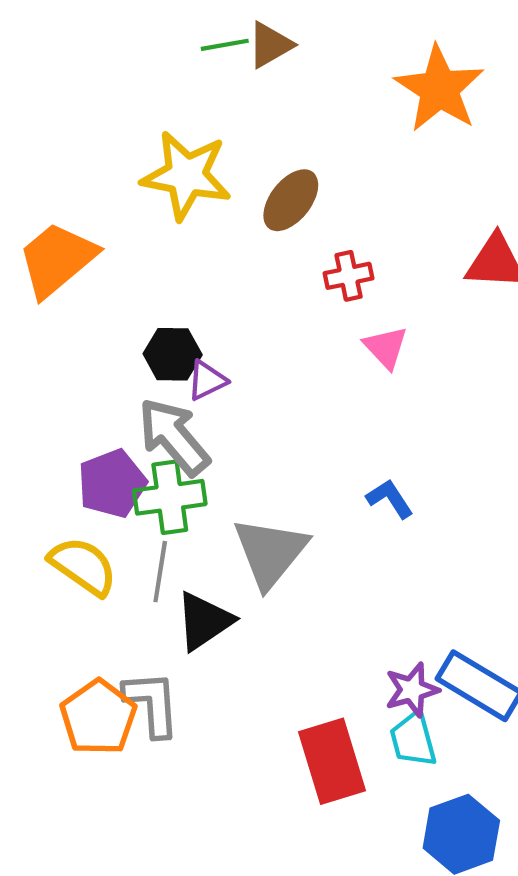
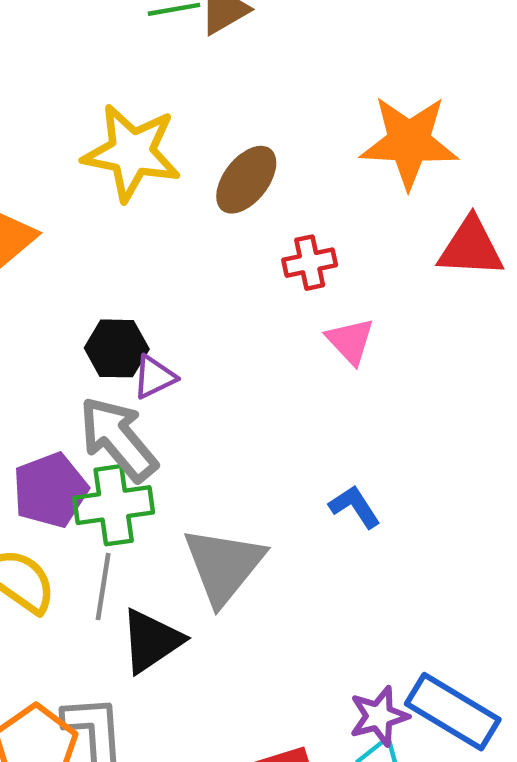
orange star: (439, 89) -> (409, 142), moved, turned -30

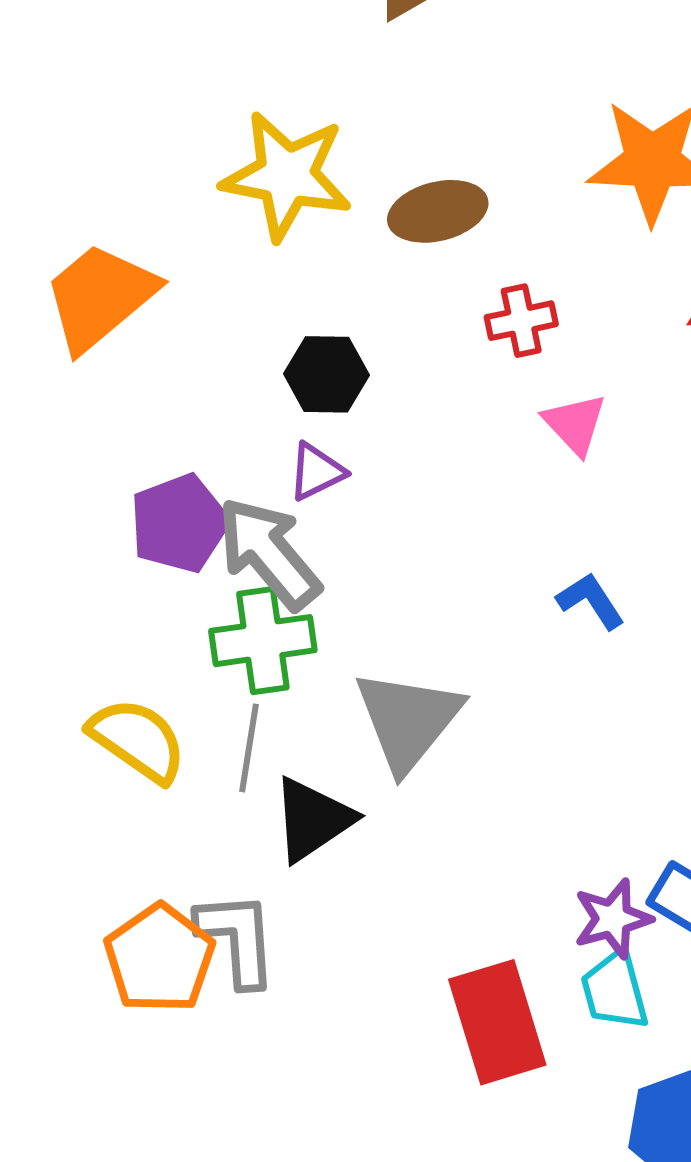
brown ellipse: (246, 180) -> (438, 211), turned 38
black hexagon: (117, 348) -> (326, 374), moved
purple pentagon: (50, 490) -> (179, 523), moved
blue L-shape: (355, 507) -> (591, 601), moved

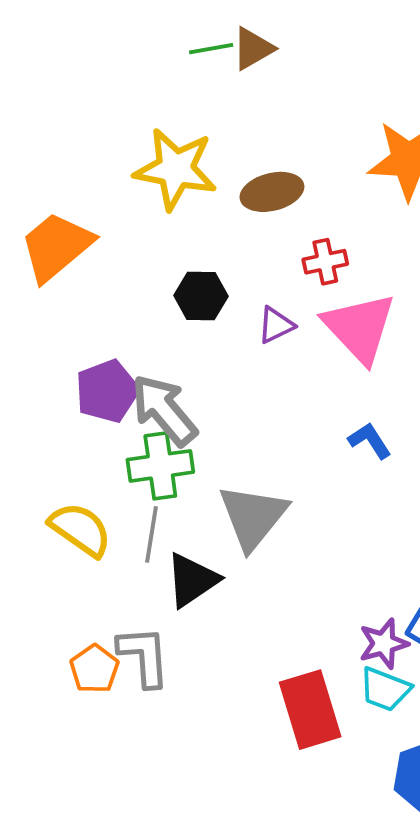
pink triangle: (575, 424) -> (360, 328), size x1.8
purple triangle: (317, 472) -> (276, 325), moved
orange pentagon: (160, 959) -> (94, 669), size x0.7
cyan trapezoid: (615, 990) -> (385, 689), turned -54

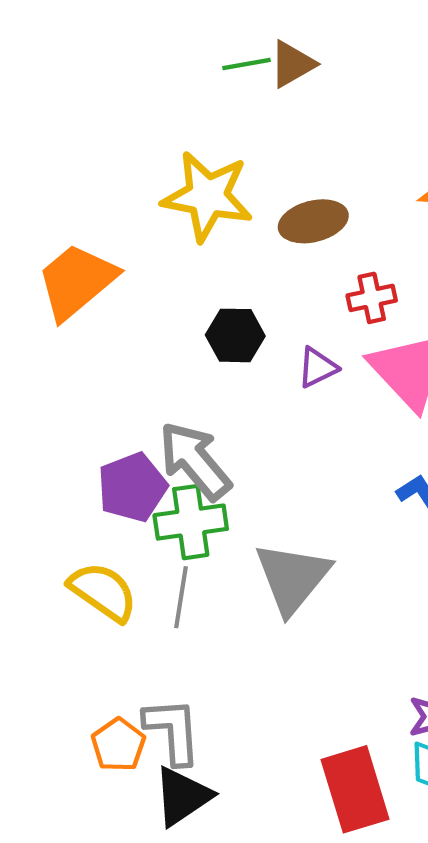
purple pentagon: (107, 391) -> (132, 487), moved
black triangle: (192, 580) -> (182, 796), moved

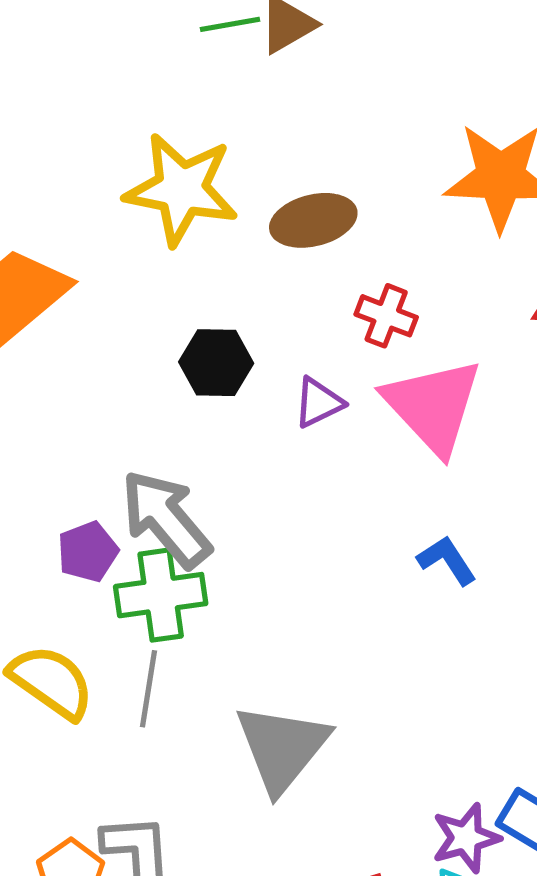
red cross: (372, 298) -> (386, 316), turned 33
purple pentagon: (132, 487) -> (88, 552), size x0.7
gray triangle: (292, 578) -> (282, 748), moved

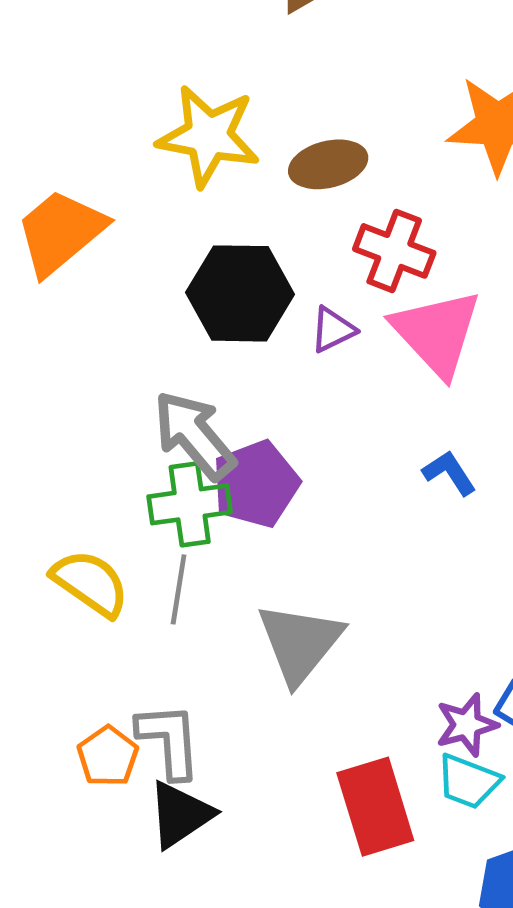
red cross: (386, 316) -> (394, 251), size x1.4
black hexagon: (216, 363) -> (240, 293), size x1.6
purple pentagon: (88, 552) -> (256, 484), moved, size x1.6

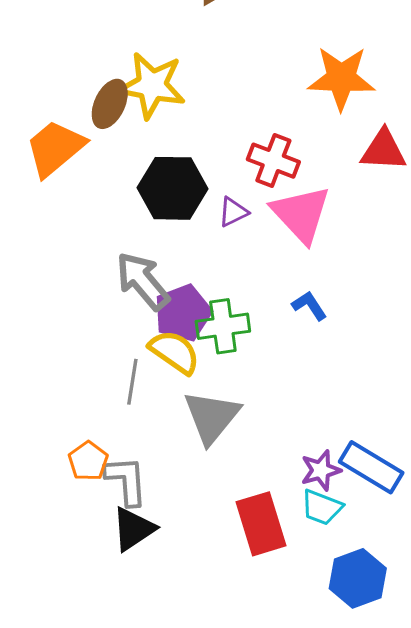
brown ellipse: (328, 164) -> (110, 104), moved, turned -51
green cross: (190, 504) -> (223, 326), moved
yellow semicircle: (90, 583) -> (175, 352), moved
orange pentagon: (108, 756) -> (88, 461), moved

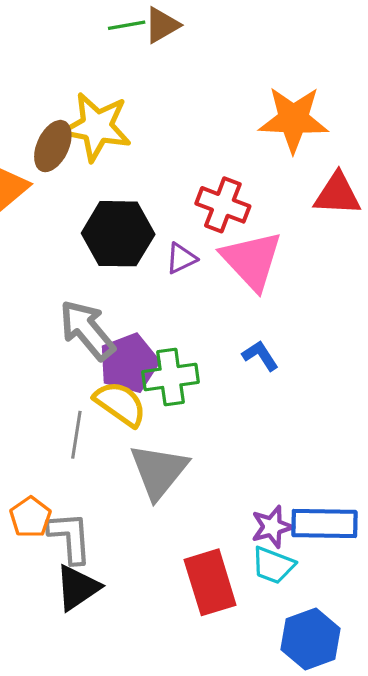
blue rectangle: (371, 467) -> (324, 524), turned -30

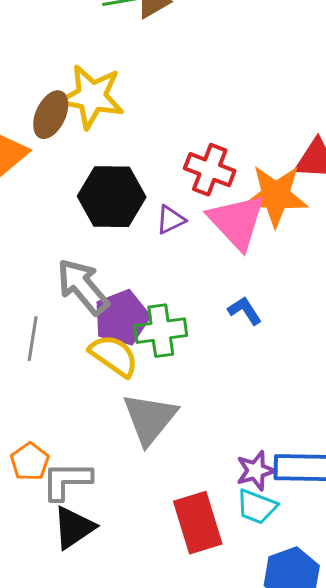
orange star: (293, 119) -> (276, 196), moved
gray line: (76, 435) -> (33, 339), moved
gray L-shape: (70, 537) -> (67, 481), turned -86

